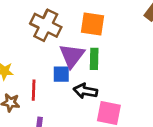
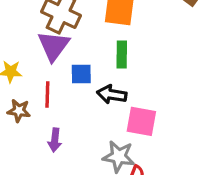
purple triangle: (72, 56) -> (54, 46), moved

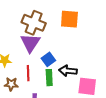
green rectangle: (122, 54) -> (49, 78), moved
blue square: (81, 74) -> (48, 59), turned -32

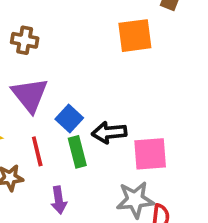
orange square: (69, 19) -> (135, 36), moved
brown cross: (34, 23) -> (25, 40), moved, size x0.6

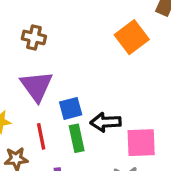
orange square: (135, 36) -> (132, 37), turned -32
blue square: (69, 119) -> (71, 108), turned 30

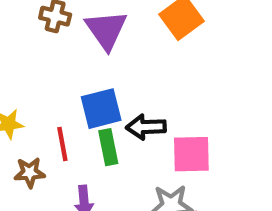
purple triangle: (37, 86) -> (106, 30), moved
blue square: (71, 108) -> (101, 109), size x1.4

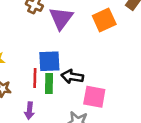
red line: (62, 144) -> (35, 78), moved

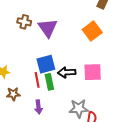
orange square: (104, 20) -> (92, 31), moved
pink square: (94, 97) -> (93, 72), moved

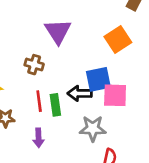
brown cross: (24, 22) -> (34, 65), moved
blue square: (46, 64) -> (98, 79), moved
gray star: (79, 108) -> (93, 128), moved

